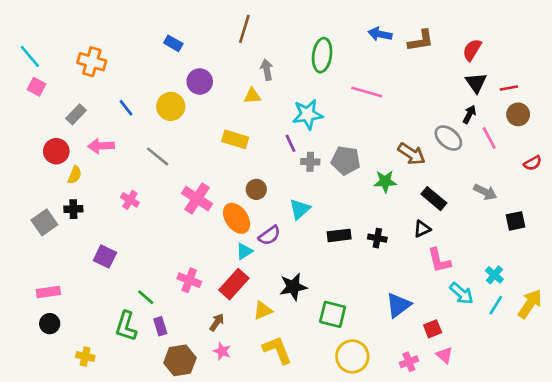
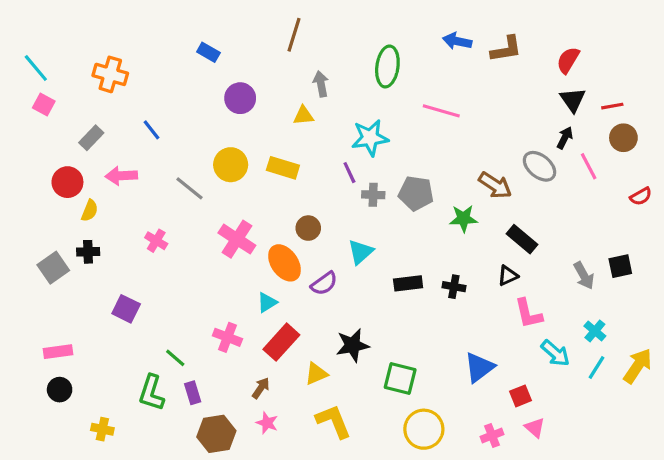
yellow circle: (171, 106) -> (231, 165), moved
gray arrow: (485, 192) -> (584, 276), moved, turned 35
cyan triangle: (244, 251) -> (267, 302), moved

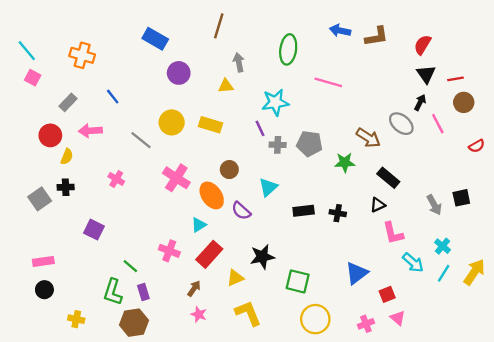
blue rectangle: (208, 52) -> (155, 39), size x1.5
purple semicircle: (324, 283) -> (241, 211), turned 78
brown hexagon: (216, 434) -> (134, 323), moved

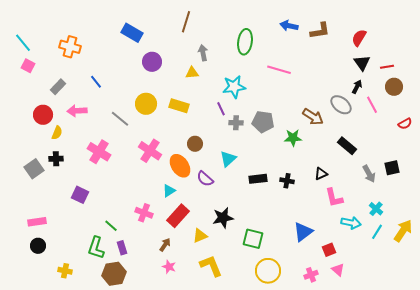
black rectangle: (388, 178) -> (347, 146), moved
pink cross: (116, 179) -> (99, 152), size x1.6
cyan arrow: (413, 263) -> (351, 223), turned -30

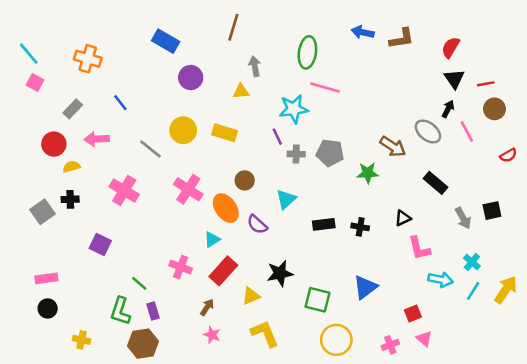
pink line: (279, 70) -> (325, 88), moved
yellow semicircle: (57, 133) -> (71, 167), turned -128
blue triangle: (303, 232) -> (365, 287), moved

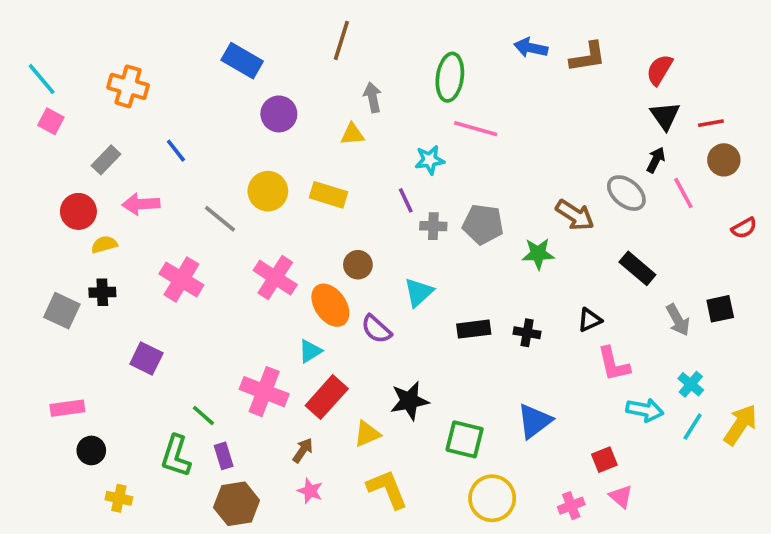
cyan star: (294, 109) -> (430, 160), size x0.7
gray square: (43, 212) -> (62, 311), turned -30
pink cross: (181, 267) -> (264, 392), size x1.4
black circle: (48, 308) -> (91, 450), moved
brown hexagon: (143, 344) -> (237, 504), moved

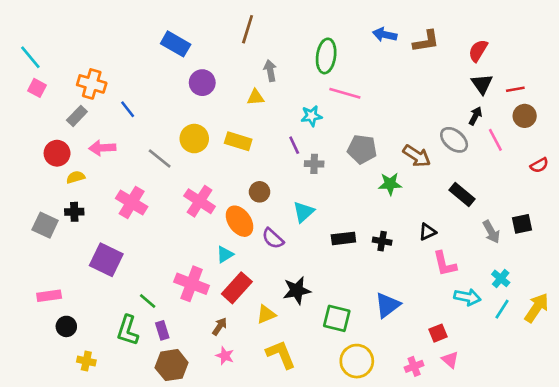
orange cross: (128, 86) -> (92, 84), moved
gray pentagon: (483, 224) -> (362, 149), moved
purple square: (146, 358) -> (106, 260), size x1.4

